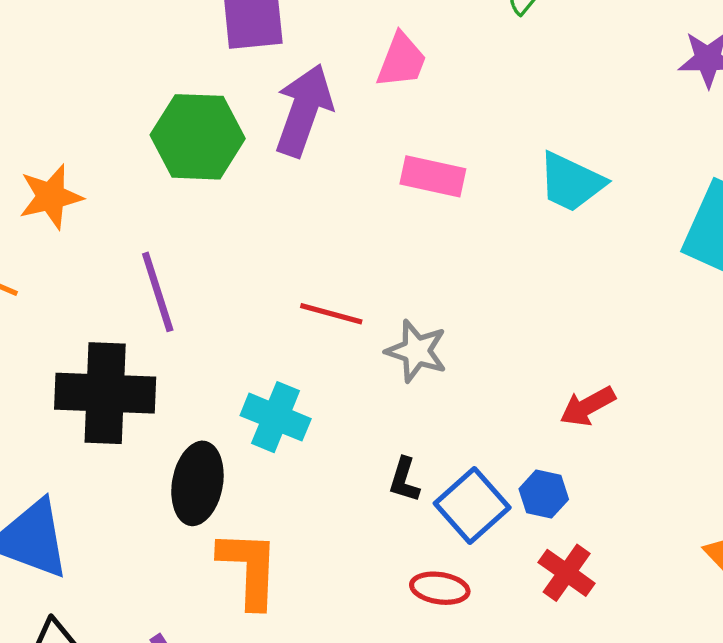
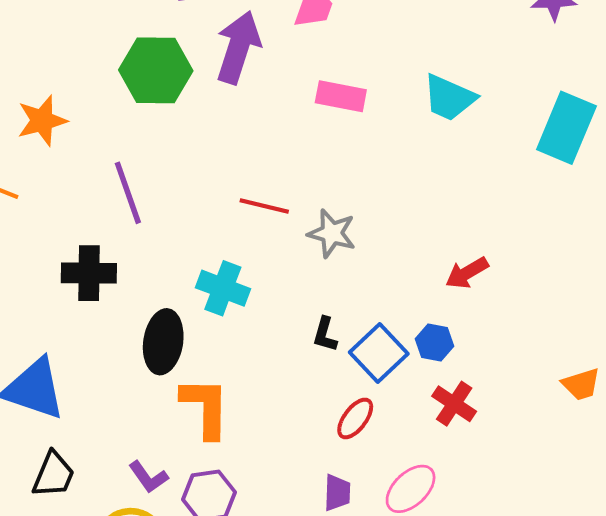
black cross: (105, 393) -> (89, 273), size x0.7
red ellipse: (440, 588) -> (355, 419), turned -60

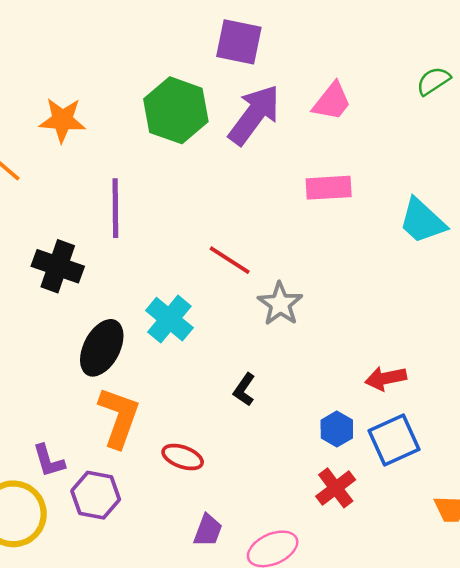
pink rectangle: (341, 96) -> (329, 188), turned -33
blue square: (379, 353) -> (394, 440), moved
red ellipse: (355, 419) -> (183, 457), moved, turned 54

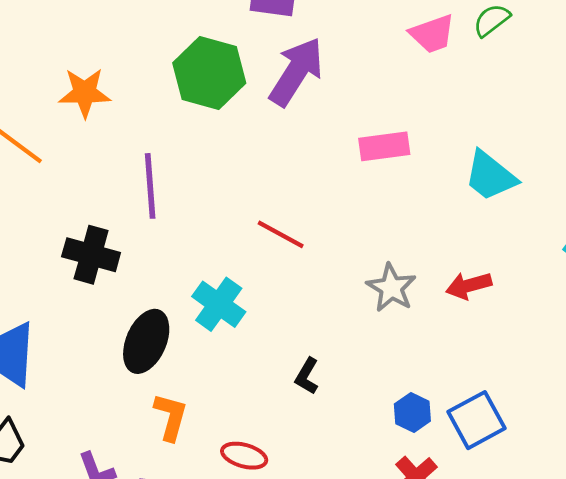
pink trapezoid: (332, 101) -> (432, 34), moved, turned 36
gray star: (280, 304) -> (391, 288), moved
red arrow: (386, 378) -> (469, 286), moved
orange L-shape: (119, 417) -> (171, 417), size x0.7

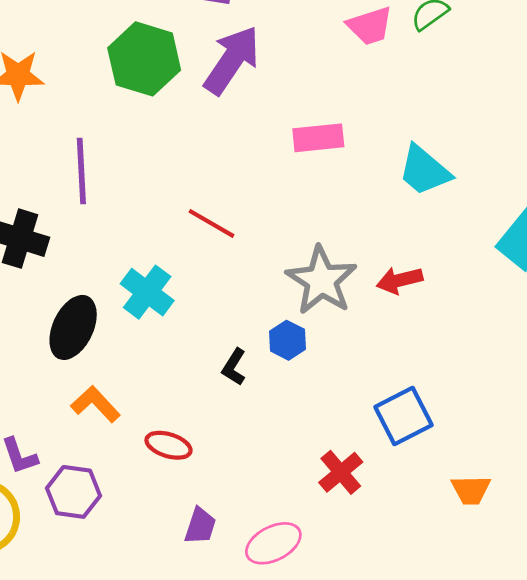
gray star: (391, 288) -> (321, 280), size x1.4
blue hexagon: (412, 413) -> (288, 340), moved
orange L-shape: (171, 417) -> (96, 404), turned -60

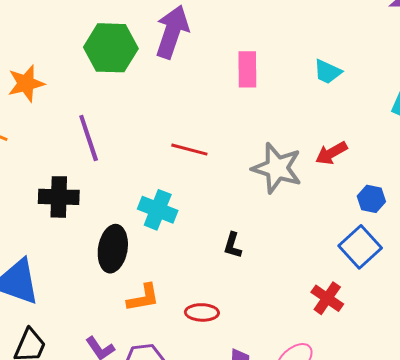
pink rectangle: (318, 138) -> (247, 69), turned -69
cyan trapezoid: (424, 171) -> (328, 72), size x0.7
blue hexagon: (288, 340) -> (371, 199), moved
orange L-shape: (96, 404) -> (143, 298), turned 138

